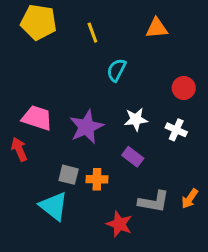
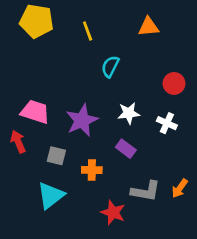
gray square: (69, 175) -> (56, 156), moved
cyan triangle: (54, 206) -> (51, 195), turned 44

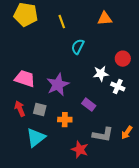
white star: (129, 113) -> (101, 74), moved
red arrow: (18, 142) -> (20, 109), moved

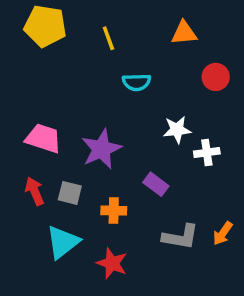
cyan semicircle: (78, 47) -> (137, 82), turned -119
red circle: (123, 59) -> (216, 77), moved
white cross: (118, 87) -> (207, 153), turned -32
red star: (80, 150) -> (112, 263), moved

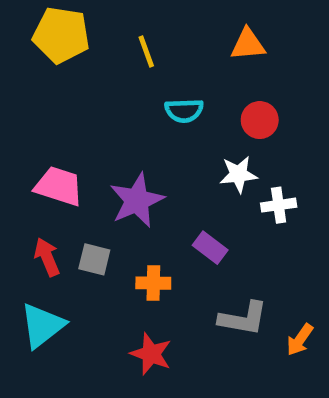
red circle: (216, 77) -> (260, 120), moved
orange arrow: (223, 233) -> (300, 340), moved
cyan triangle: (63, 242) -> (42, 326), moved

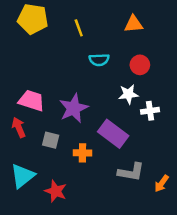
purple rectangle: (210, 248) -> (113, 134), size x1.6
red arrow: (47, 257) -> (19, 127), moved
red star: (151, 354) -> (56, 191), moved

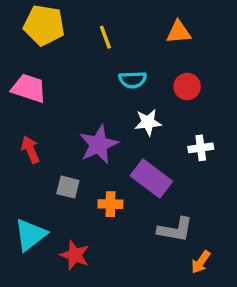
white star: (128, 94) -> (148, 122), moved
pink trapezoid: (31, 101) -> (29, 88), moved
red arrow: (19, 127) -> (30, 150), moved
orange arrow: (162, 183) -> (201, 262), moved

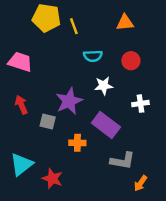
yellow pentagon: (44, 25) -> (46, 18), moved
gray square: (68, 187) -> (48, 121), moved

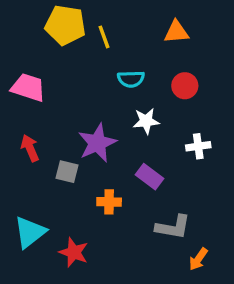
purple rectangle: (106, 125) -> (149, 177), size x0.7

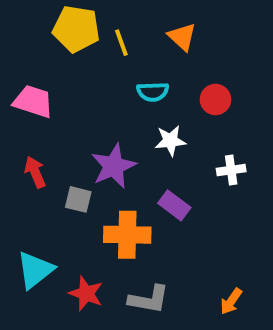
orange triangle: (176, 32) -> (182, 37), moved, turned 48
orange cross: (109, 202) -> (127, 235), size x1.6
gray L-shape: (173, 227) -> (149, 299), moved

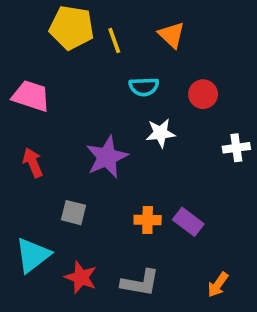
white cross: (231, 170) -> (236, 148), moved
gray square: (78, 199) -> (74, 213), moved
purple rectangle: (174, 205) -> (188, 222), moved
orange cross: (127, 235) -> (148, 220), moved, size x0.6

